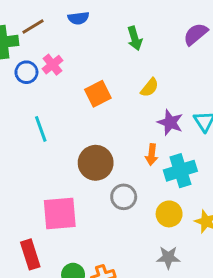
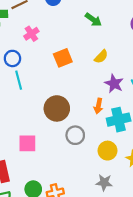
green arrow: (135, 38) -> (93, 20), turned -42
blue circle: (26, 72) -> (12, 58), moved
pink square: (60, 213) -> (27, 143), size x0.7

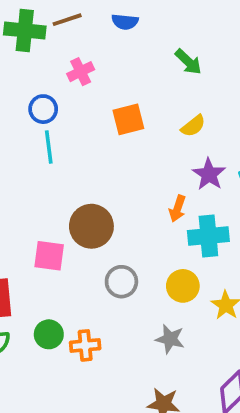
brown circle: (57, 108) -> (91, 226), moved
gray circle: (75, 135) -> (121, 282), moved

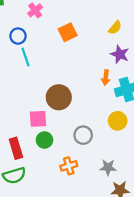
yellow semicircle: (193, 126) -> (115, 28), moved
gray circle: (121, 282) -> (83, 135), moved
green circle: (49, 334) -> (44, 140), moved
gray star: (170, 339) -> (108, 167), moved

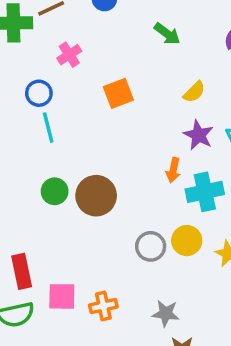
pink square: (38, 119) -> (62, 296), moved
gray circle: (83, 135) -> (151, 246), moved
green circle: (44, 140) -> (55, 191), moved

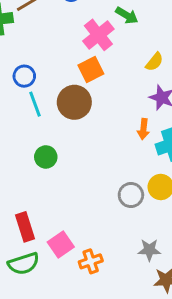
pink cross: (69, 55) -> (98, 35), moved, size x1.5
brown circle: (96, 196) -> (74, 102), moved
pink square: (62, 296) -> (61, 244), turned -30
orange cross: (103, 306) -> (91, 261), moved

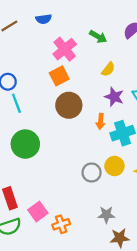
green arrow: (127, 15) -> (98, 37), moved
brown circle: (74, 102) -> (69, 105), moved
green circle: (46, 157) -> (25, 144), size x1.6

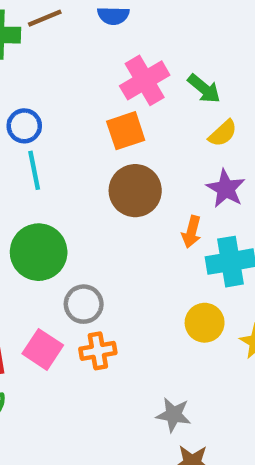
green arrow: (98, 37) -> (204, 89), moved
gray circle: (92, 173) -> (84, 304), moved
pink square: (38, 212) -> (43, 349), moved, turned -30
orange cross: (61, 224) -> (98, 351), moved

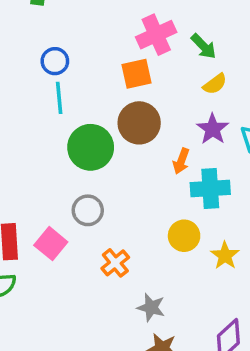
green circle: (39, 252) -> (91, 147), moved
orange cross: (98, 351) -> (115, 263), moved, turned -36

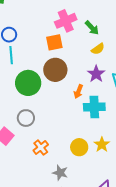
yellow circle: (184, 236) -> (79, 147), moved

